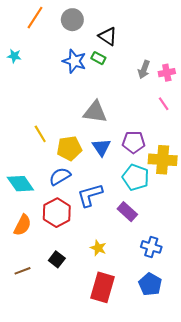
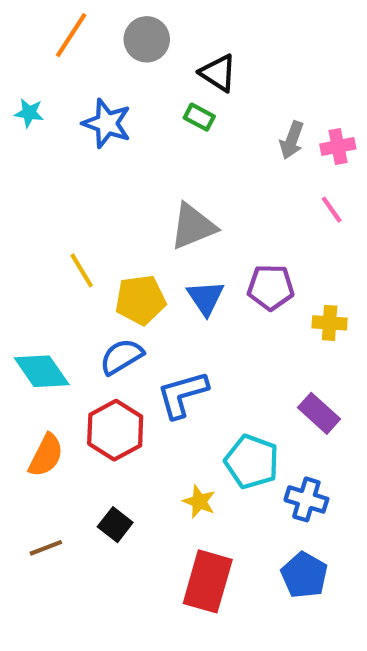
blue star: (74, 61) -> (107, 123), moved
gray triangle: (95, 112) -> (193, 226), turned -30
yellow cross: (163, 160) -> (330, 323), size x0.6
cyan pentagon: (136, 177) -> (252, 462), moved
purple rectangle: (127, 212) -> (319, 413), moved

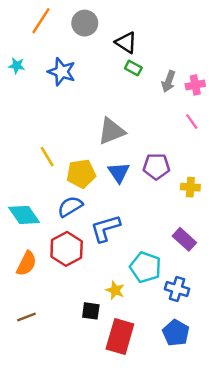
green rectangle: (199, 117) -> (133, 68), moved
black square: (115, 525) -> (91, 311), moved, turned -30

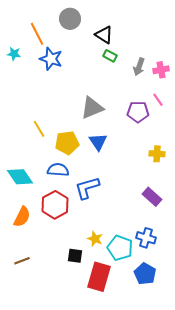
orange line: (41, 21) -> (37, 34), moved, turned -60
purple pentagon: (156, 166) -> (138, 112), moved
blue semicircle: (70, 206) -> (58, 170), turned 35
cyan pentagon: (145, 267) -> (120, 248), moved

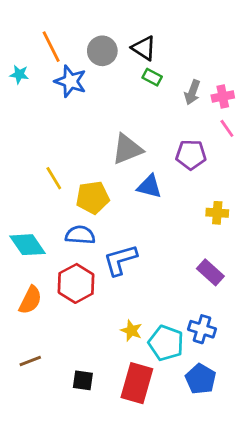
gray circle: (70, 19) -> (102, 51), moved
pink line: (158, 100) -> (227, 128), moved
blue triangle: (98, 142) -> (149, 187), moved, turned -42
black square: (75, 256) -> (83, 380), moved

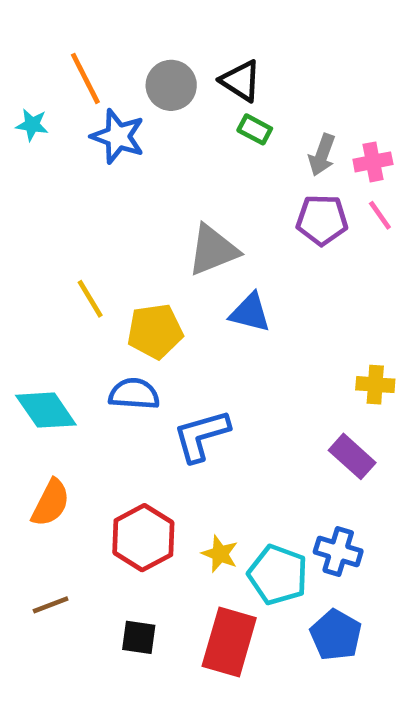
purple pentagon: (191, 155) -> (322, 220), moved
yellow cross: (217, 213) -> (375, 385), moved
red hexagon: (76, 283) -> (143, 538), moved

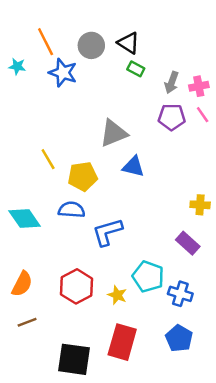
orange semicircle: (51, 503) -> (22, 284), moved
cyan pentagon: (278, 575) -> (148, 277), moved
black square: (139, 637) -> (74, 359), moved, size x1.8

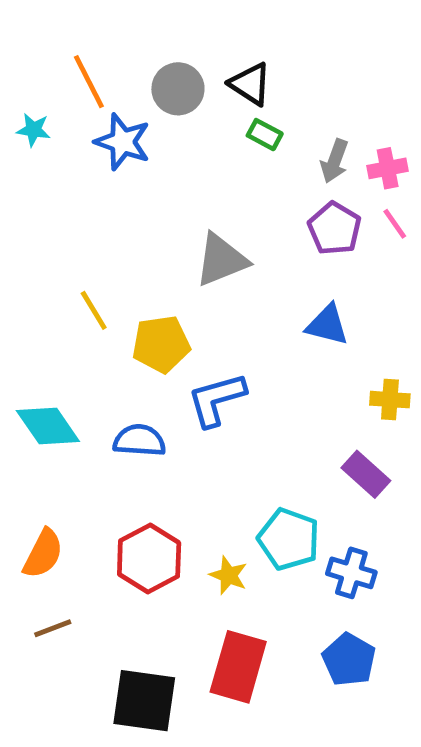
purple pentagon: (172, 117) -> (335, 229), turned 30
blue triangle: (133, 167) -> (327, 325), moved
blue semicircle: (72, 210) -> (139, 440), moved
blue L-shape: (107, 232) -> (217, 400), moved

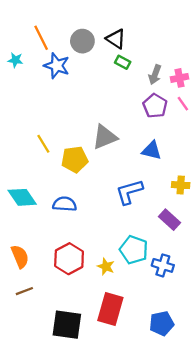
gray triangle: (221, 260) -> (105, 137), moved
blue L-shape: (217, 400) -> (129, 192), moved
orange semicircle: (43, 554) -> (20, 256), turned -50
blue pentagon: (349, 660) -> (162, 323), moved, turned 30

